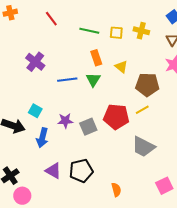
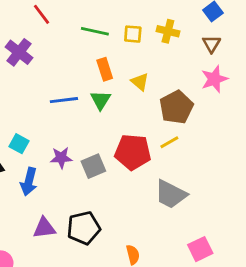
purple cross: (35, 62) -> (19, 52), moved
brown pentagon: (147, 85) -> (176, 107), turned -30
purple triangle: (53, 171) -> (44, 228), turned -36

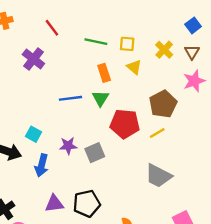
yellow cross: (168, 31) -> (164, 50), moved, turned 30
yellow triangle: (140, 82) -> (134, 67), moved
red pentagon: (133, 152) -> (125, 124), moved

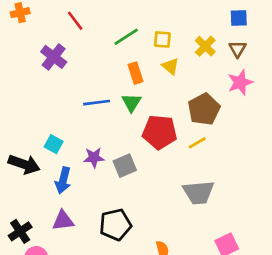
blue square: (193, 25) -> (239, 18), turned 35
green line: (96, 42) -> (126, 37), turned -45
gray trapezoid: (158, 176) -> (199, 192), turned -32
purple triangle: (54, 204) -> (63, 221), moved

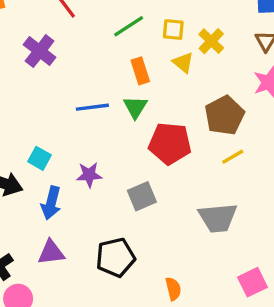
yellow cross: (205, 46) -> (211, 41), moved
yellow line: (197, 143) -> (233, 157), moved
gray square: (125, 166) -> (142, 196), moved

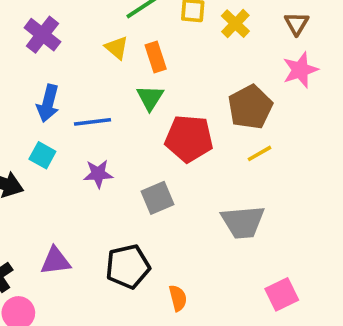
yellow triangle: (183, 63) -> (117, 48), moved
blue line: (92, 107) -> (93, 122), moved
blue arrow: (51, 203) -> (48, 103), moved
orange semicircle: (173, 289) -> (178, 298), moved

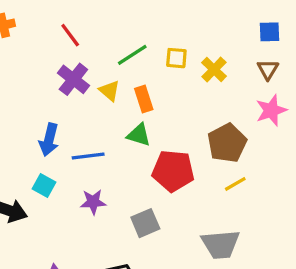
purple cross: (42, 35) -> (73, 79), moved
green triangle: (150, 98) -> (139, 135), turned -45

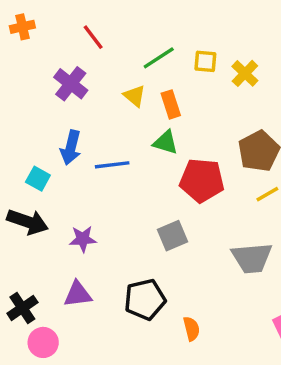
purple cross: (73, 79) -> (71, 84), moved
cyan square: (44, 186) -> (38, 179), moved
purple star: (93, 202) -> (83, 239), moved

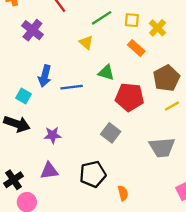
purple cross: (71, 84) -> (32, 30), moved
orange rectangle: (171, 104) -> (136, 48), moved, turned -30
gray square: (172, 236) -> (111, 133), turned -30

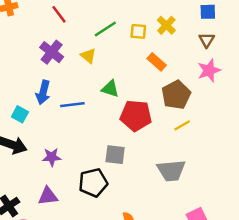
yellow cross: (158, 28) -> (166, 25), moved
purple cross: (32, 30) -> (52, 52), moved
orange rectangle: (136, 48) -> (157, 62), moved
gray square: (111, 133) -> (115, 155), turned -30
black pentagon: (93, 174) -> (93, 183), moved

